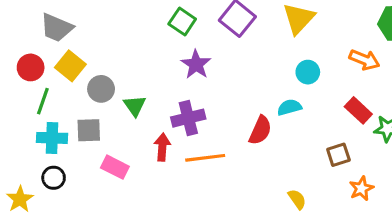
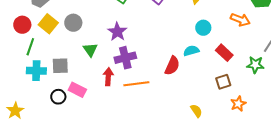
purple star: (196, 64) -> (117, 32), moved
gray circle: (101, 89) -> (73, 23), moved
red rectangle: (358, 110) -> (224, 53), moved
black circle: (54, 178) -> (58, 97), moved

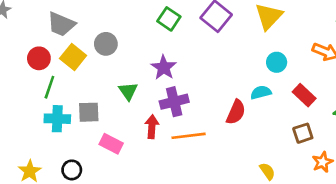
gray circle: (73, 23) -> (106, 44), moved
black circle: (58, 97) -> (72, 170), moved

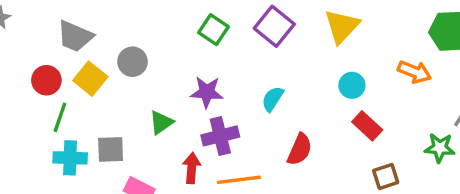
purple star: (164, 68) -> (207, 92), turned -30
green triangle: (128, 91) -> (161, 122), turned 30
cyan semicircle: (261, 92) -> (273, 99), moved, turned -42
red rectangle: (304, 95) -> (367, 126), moved

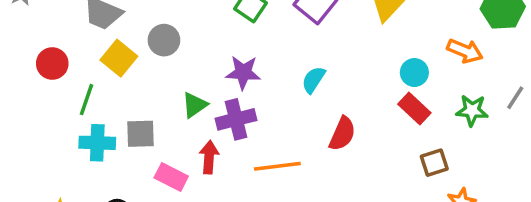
red circle: (46, 80) -> (52, 64), moved
cyan circle: (352, 85) -> (414, 73), moved
purple cross: (220, 136) -> (236, 119), moved
green star: (440, 148) -> (472, 110), moved
red arrow: (192, 168) -> (209, 157), moved

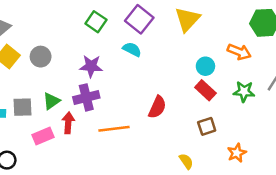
gray circle: (164, 40) -> (41, 57), moved
cyan semicircle: (313, 80) -> (132, 49), moved, turned 84
green triangle: (195, 105) -> (51, 101), moved
brown square: (434, 163) -> (207, 126), moved
pink rectangle: (171, 177) -> (43, 136), turned -50

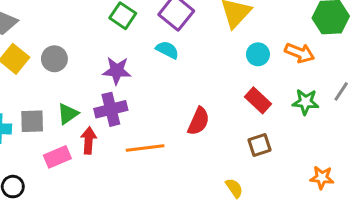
cyan circle: (205, 66) -> (258, 54), moved
orange star: (237, 153) -> (322, 178), moved, turned 30

